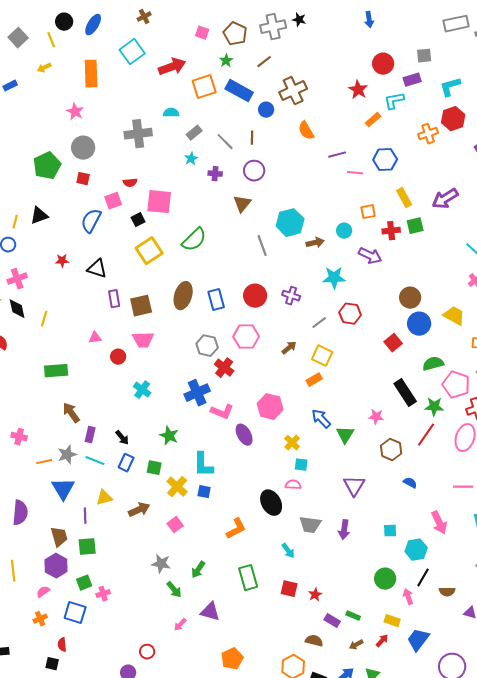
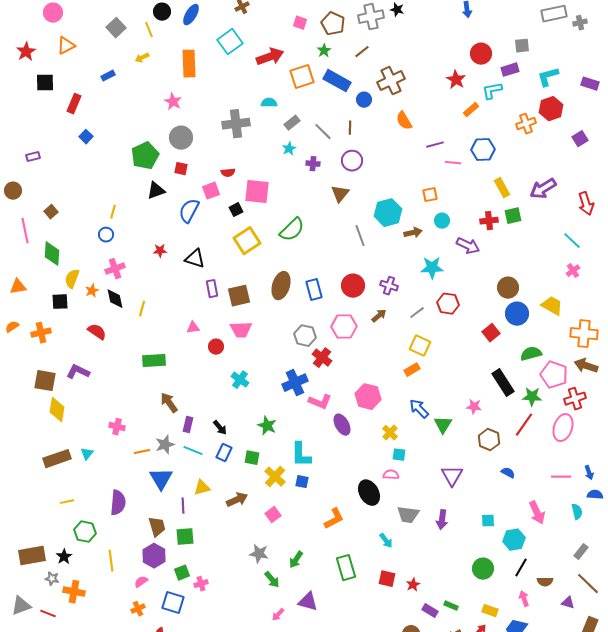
orange square: (368, 212) -> (430, 195), moved
black triangle: (39, 216) -> (156, 191), moved
brown arrow: (289, 348) -> (379, 316), moved
pink arrow: (408, 597) -> (524, 599), moved

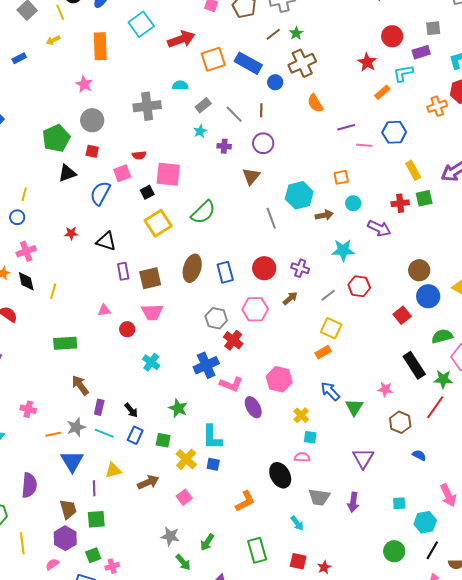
green star: (324, 51) -> (296, 33), moved

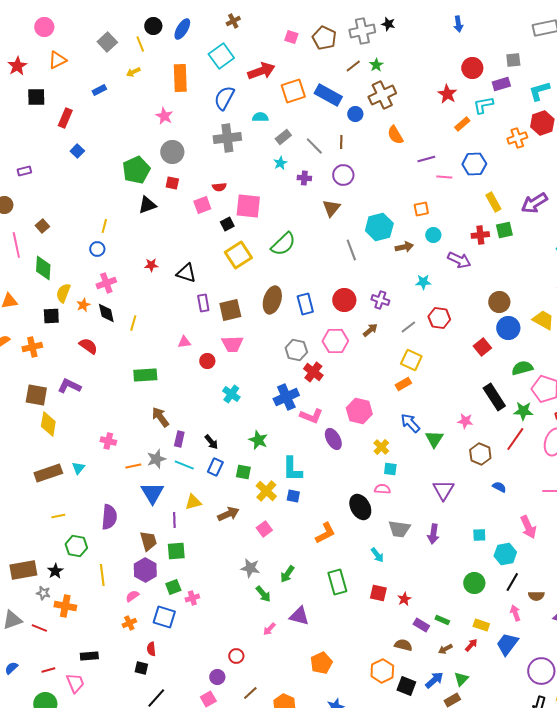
blue semicircle: (100, 193) -> (224, 98), moved
cyan star: (343, 250) -> (423, 282), size x0.7

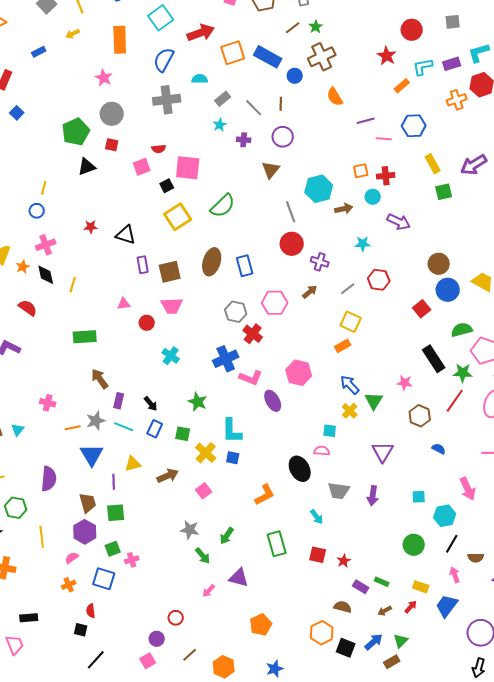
purple rectangle: (501, 84) -> (452, 64), moved
red cross: (480, 235) -> (386, 176), moved
red circle: (344, 300) -> (292, 244), moved
yellow cross: (381, 447) -> (350, 411), moved

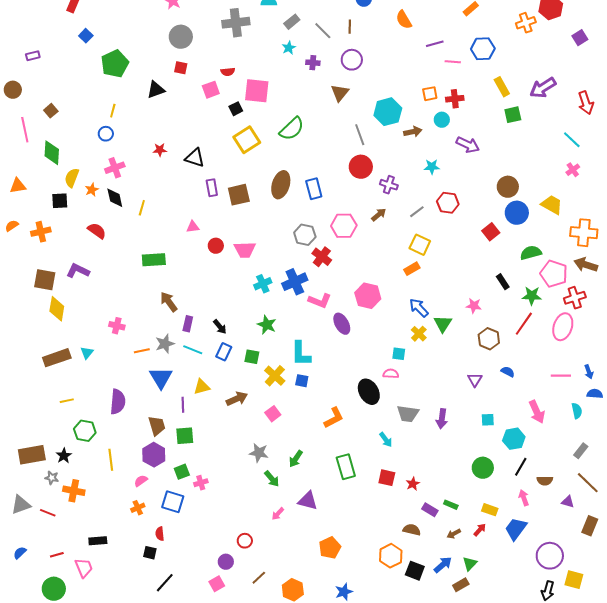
green pentagon: (76, 132) -> (115, 64), moved
pink trapezoid: (172, 306) -> (245, 250), moved
cyan cross: (171, 356) -> (263, 284), moved, turned 30
black rectangle: (434, 359) -> (503, 282), size x0.6
purple triangle: (383, 452) -> (475, 380), moved, size x0.7

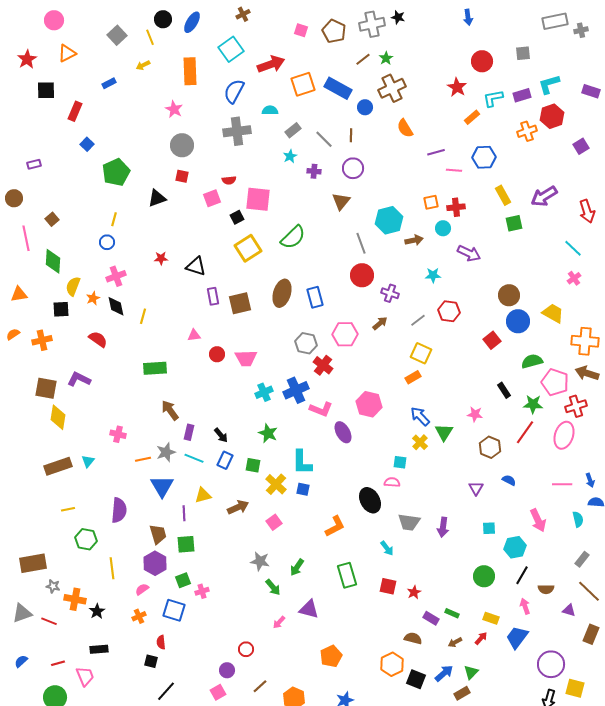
black star: (64, 456) -> (97, 611), moved

